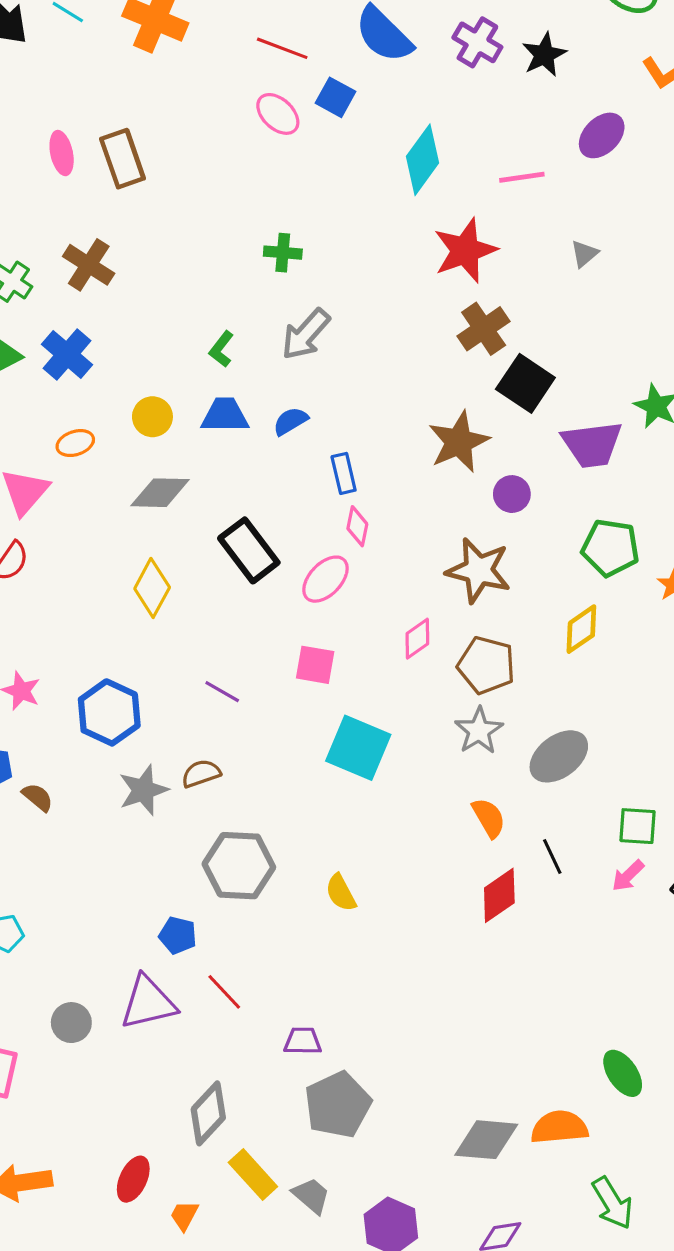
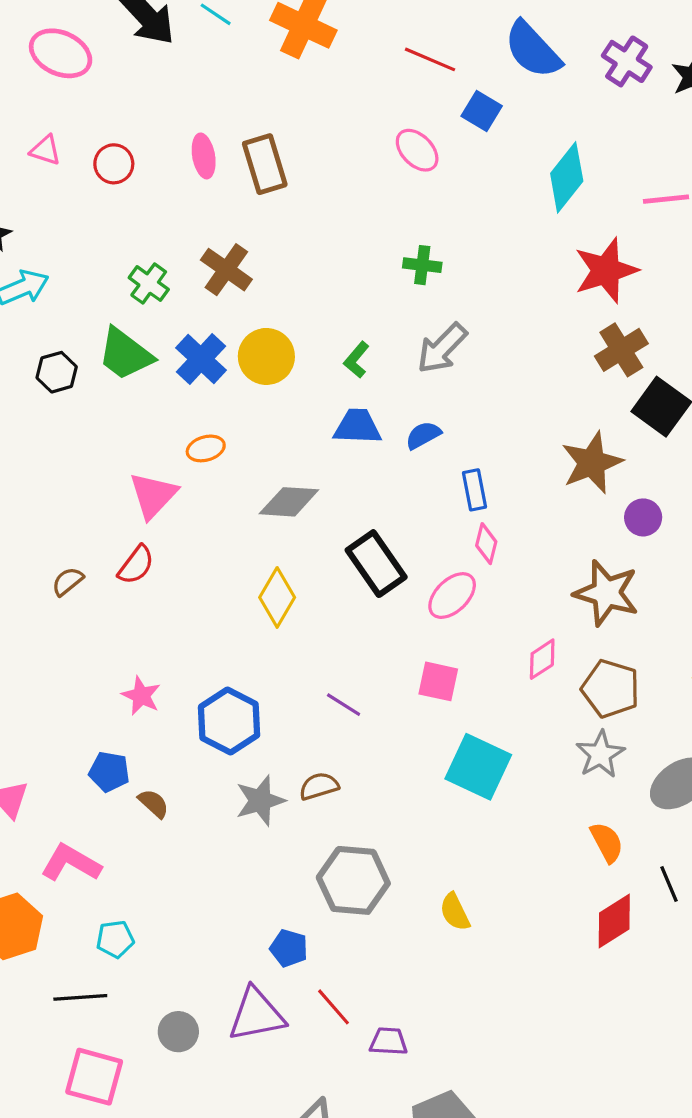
pink ellipse: (278, 114) -> (417, 150), moved
yellow circle: (152, 417) -> (266, 356), moved, size x1.4
purple trapezoid: (303, 1041) -> (389, 1041), moved

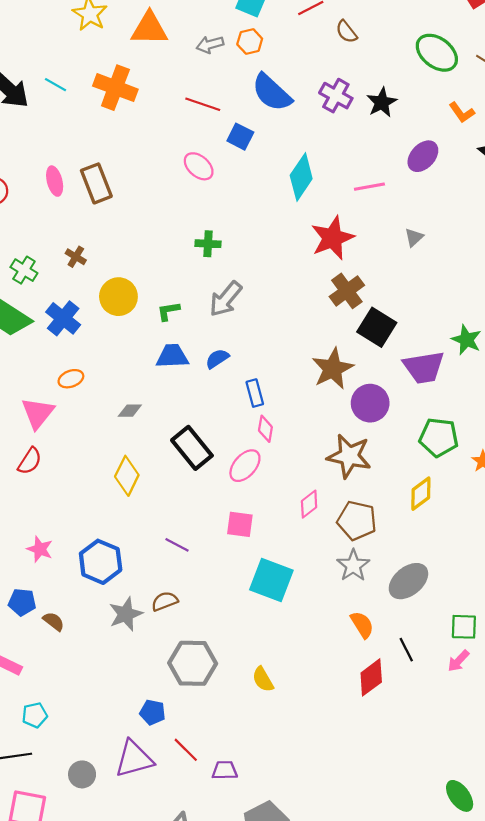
brown cross: (226, 270) -> (76, 257), size x0.6
yellow circle: (266, 356) -> (118, 297), moved
green L-shape: (357, 360) -> (168, 311), turned 45
gray diamond: (289, 502) -> (130, 411), size x0.6
purple circle: (643, 517) -> (370, 403), size x1.5

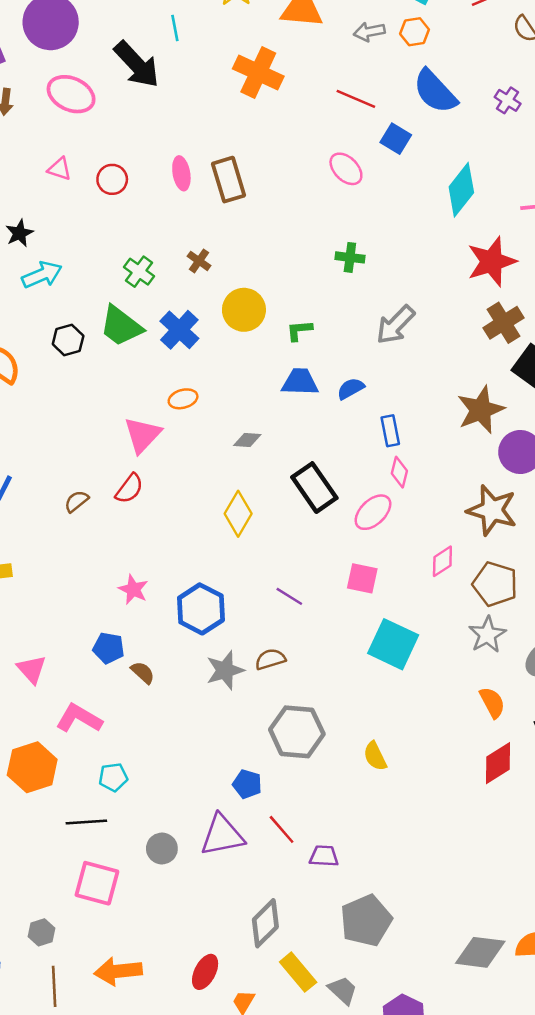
cyan line: (56, 85) -> (175, 28), moved, turned 45
purple cross: (336, 96) -> (508, 100), size x0.7
gray arrow: (226, 299) -> (395, 325), moved

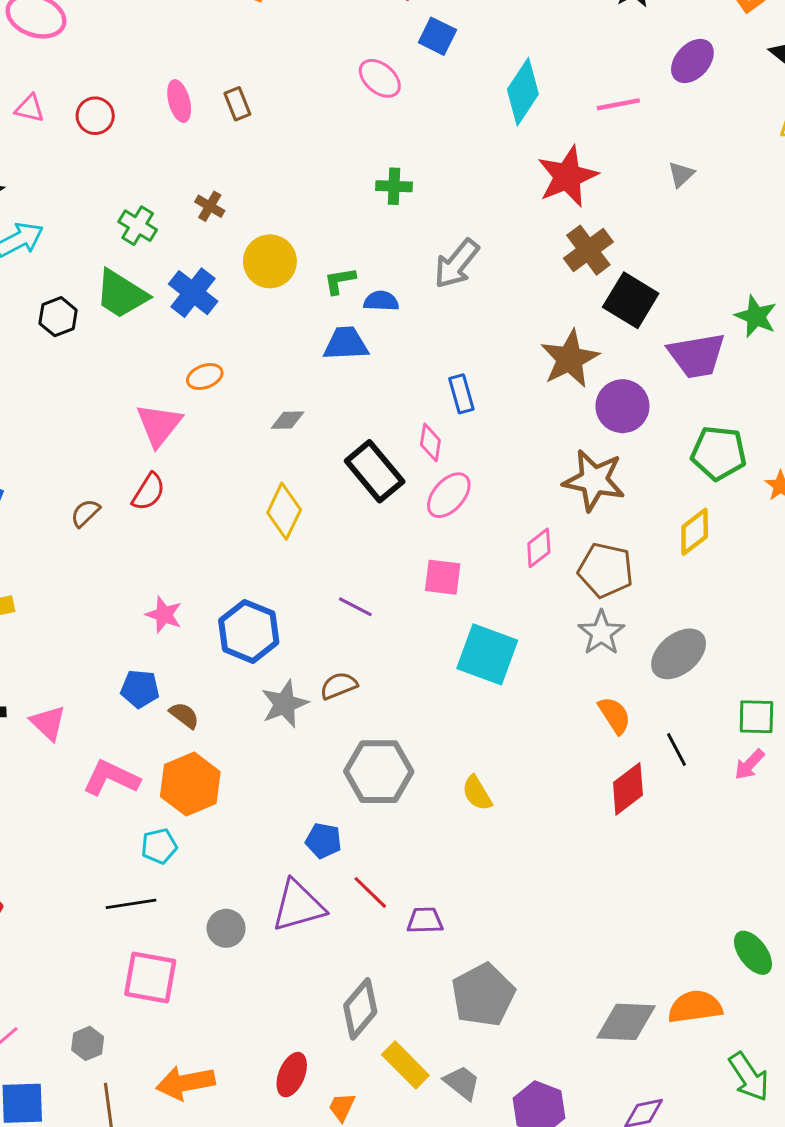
brown rectangle: (228, 180) -> (237, 104), size x0.6
blue semicircle: (351, 389) -> (381, 301), moved, turned 36
pink diamond: (399, 472) -> (430, 442), moved
orange hexagon: (32, 767) -> (190, 784), moved

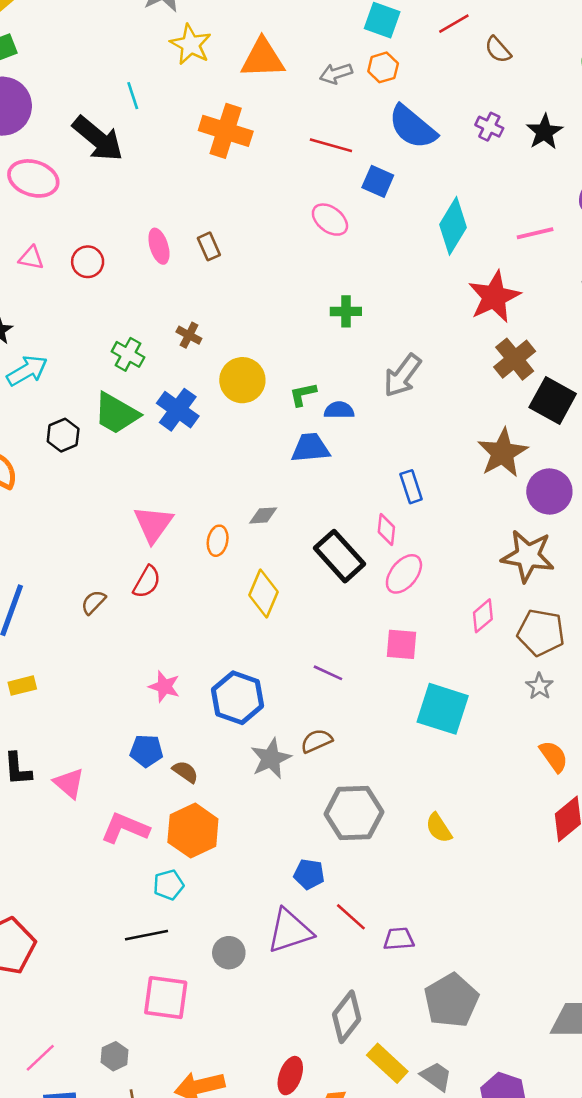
orange ellipse: (205, 377) -> (218, 541), moved, turned -56
gray star: (601, 633) -> (539, 686), size x0.7

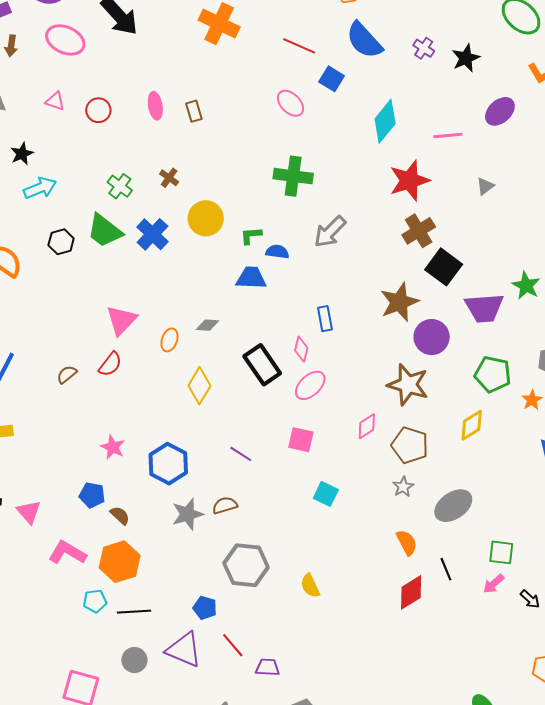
green cross: (346, 311) -> (293, 176), size x1.6
cyan square: (443, 709) -> (326, 494), size x0.6
purple triangle: (290, 931) -> (184, 650), turned 33
black line: (147, 935) -> (134, 612), moved

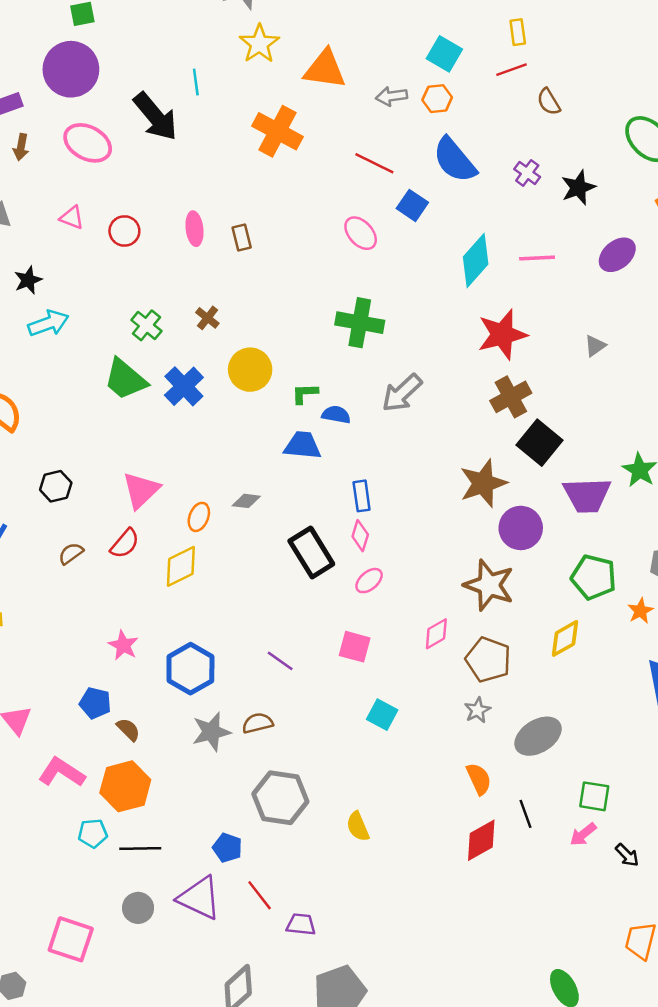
pink line: (448, 136) -> (537, 258), moved
black hexagon: (61, 242) -> (56, 486), moved
blue rectangle: (325, 319) -> (362, 496), moved
pink ellipse: (310, 385) -> (369, 581), size x0.7
yellow diamond: (199, 386) -> (181, 566), moved, turned 30

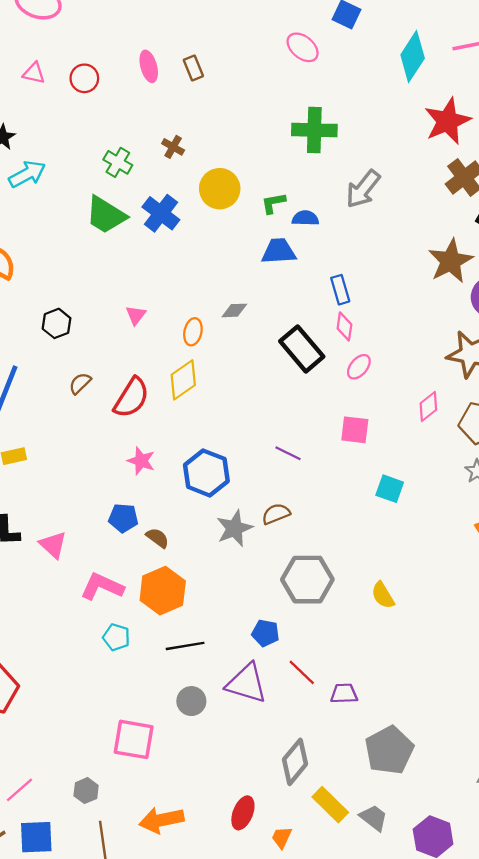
pink triangle: (141, 490) -> (136, 315), size x0.6
red semicircle: (125, 544) -> (131, 398), moved, size x1.4
cyan pentagon: (93, 833) -> (116, 637), moved, turned 30

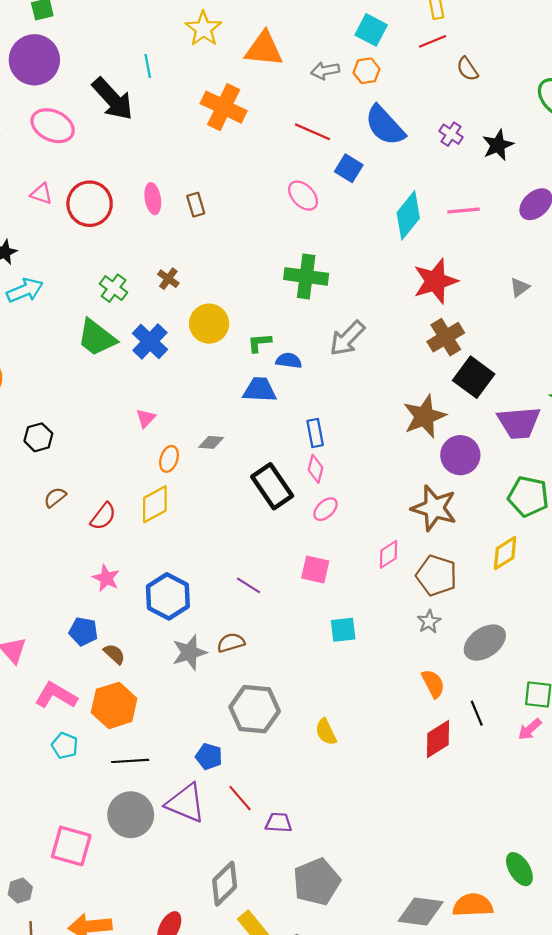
red circle: (84, 78) -> (90, 204), size x1.6
pink triangle: (136, 315) -> (146, 418), moved
red semicircle: (131, 398) -> (103, 516), size x0.7
cyan square: (390, 489) -> (343, 630), turned -32
gray circle: (191, 701) -> (131, 815), size x1.6

